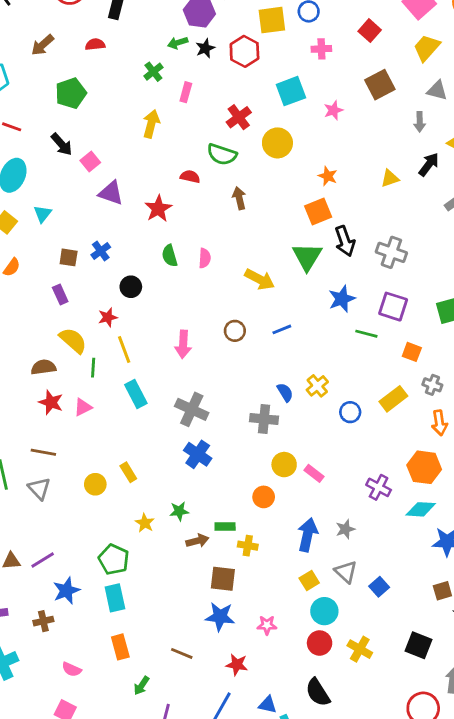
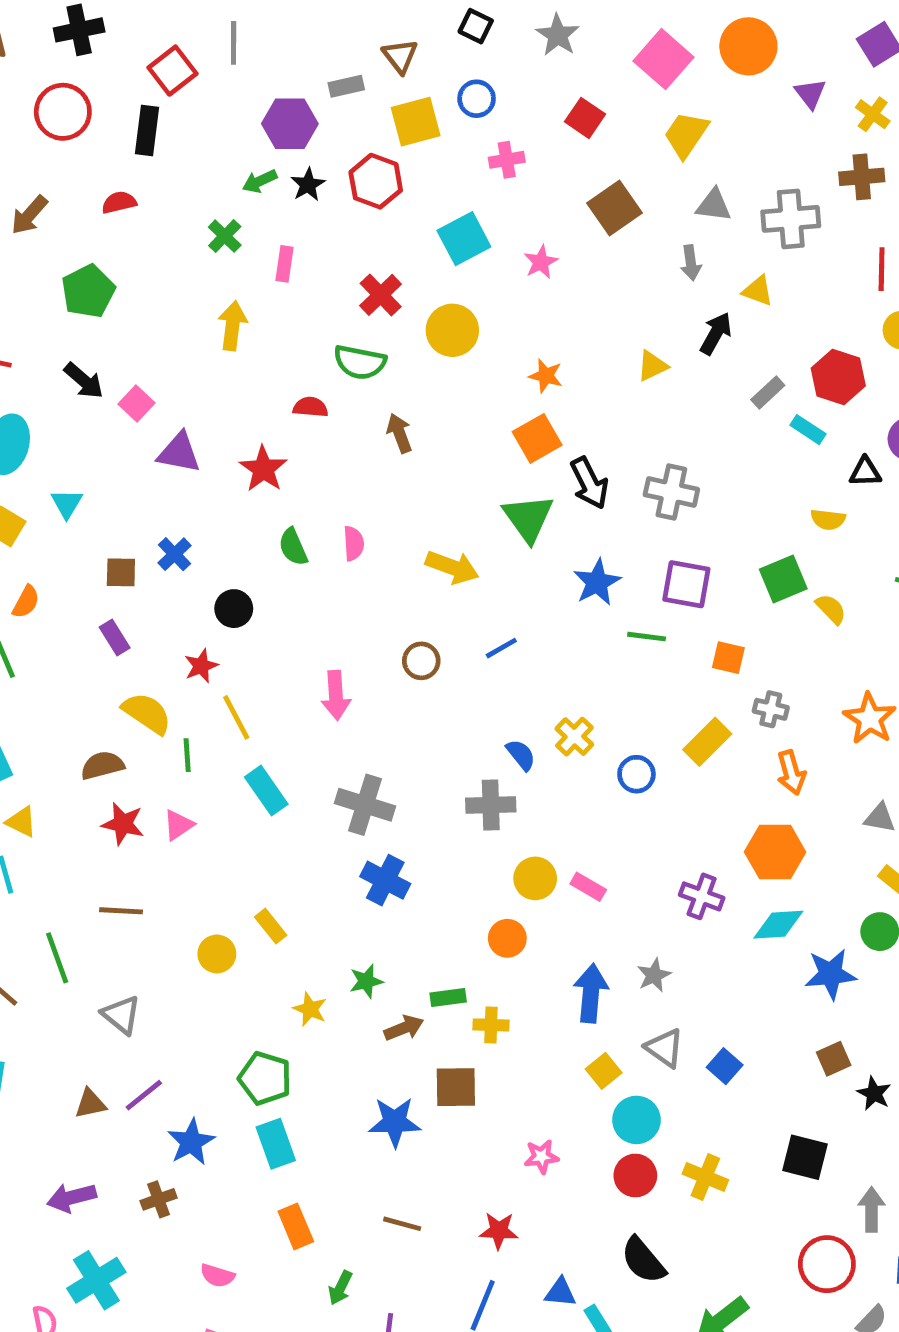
gray triangle: (39, 489) -> (121, 1015), moved
blue star: (220, 617) -> (395, 1122), moved

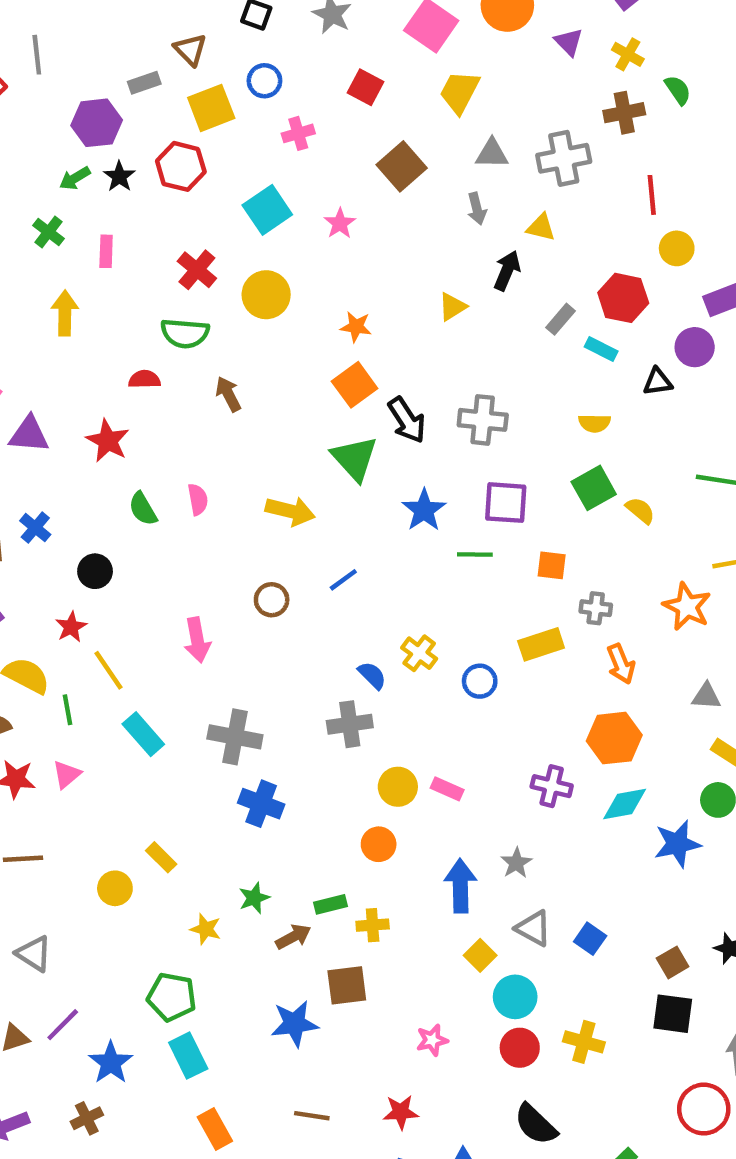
yellow semicircle: (828, 519) -> (594, 423), moved
yellow rectangle: (707, 742) -> (541, 644), turned 33
brown square: (834, 1059) -> (673, 962), moved

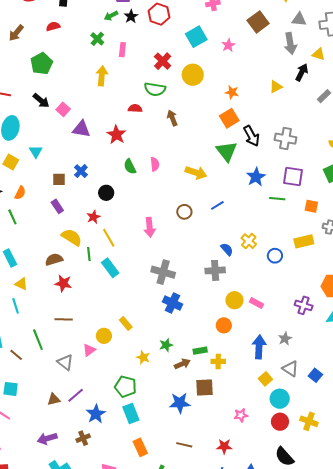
gray arrow: (477, 209) -> (290, 44), size x1.5
cyan rectangle: (143, 734) -> (110, 268), moved
pink triangle: (67, 774) -> (89, 350), moved

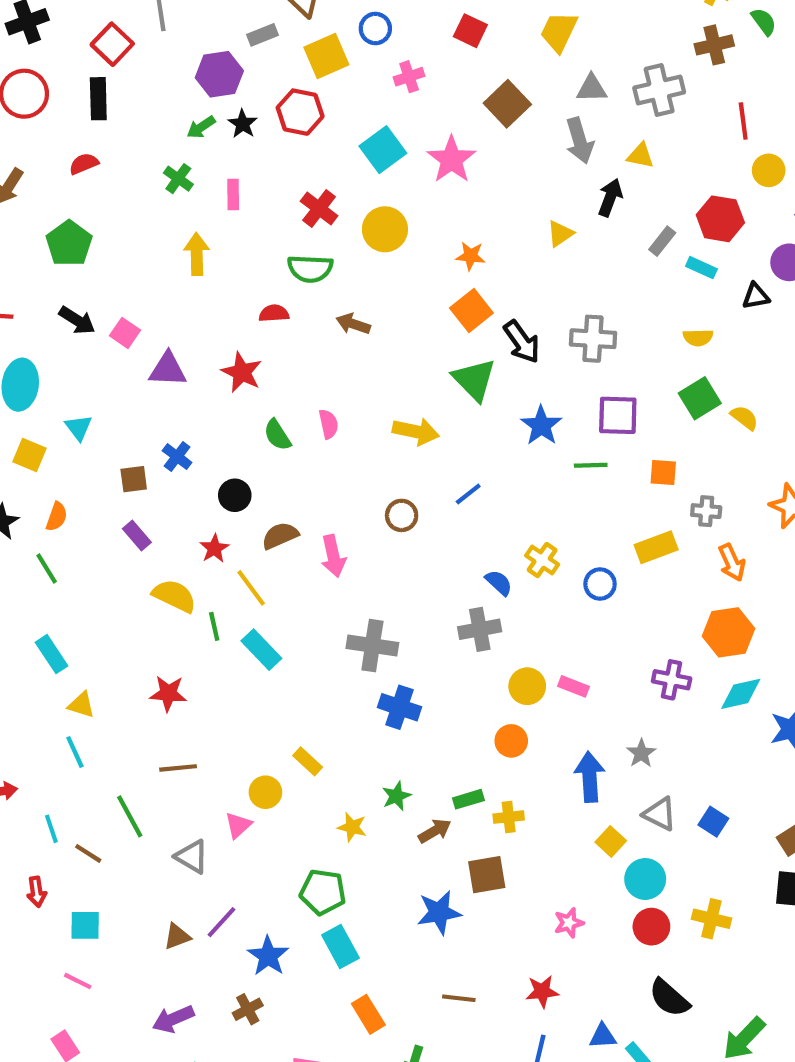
pink star: (228, 45) -> (452, 159), size x1.6
brown arrow: (172, 118) -> (353, 324), turned -42
brown semicircle: (54, 259) -> (280, 536), moved

